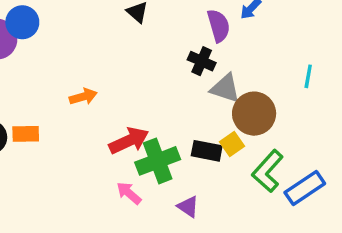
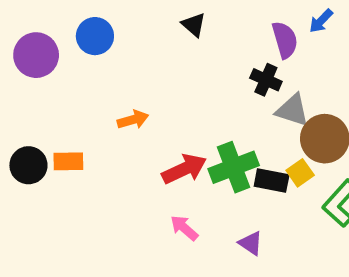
blue circle: (22, 22) -> (95, 36), moved
green cross: (158, 161) -> (234, 167), moved

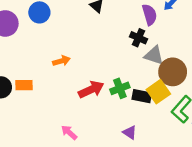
green cross: (234, 167) -> (120, 88), size x0.7
yellow square: (300, 173) -> (158, 92), size x1.5
pink arrow: (184, 228) -> (69, 132), moved

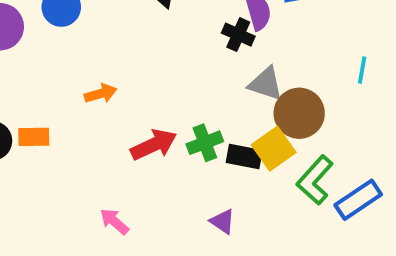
black cross: (138, 38) -> (238, 35), moved

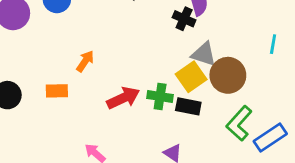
orange arrow: (101, 94) -> (85, 61), turned -40
orange rectangle: (34, 137) -> (57, 91), moved
green cross: (205, 143) -> (160, 97), turned 30
yellow square: (274, 149) -> (191, 77), moved

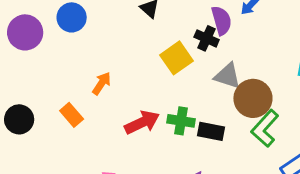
yellow square: (191, 77) -> (177, 58), moved
orange rectangle: (57, 91) -> (72, 115), turned 50
green L-shape: (239, 123) -> (265, 128), moved

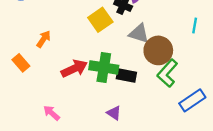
green cross: (181, 121) -> (104, 67), size x1.4

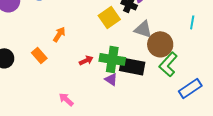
red arrow: (74, 69) -> (86, 60), size x0.6
black rectangle: (126, 75) -> (132, 66), size x1.4
purple triangle: (114, 113) -> (111, 79), moved

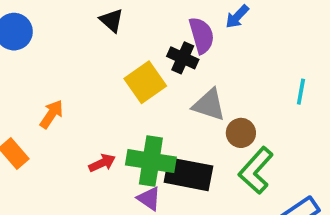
brown circle: (160, 44) -> (241, 133), size x0.6

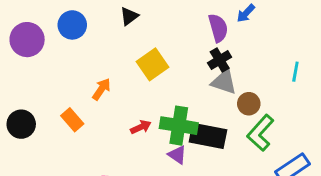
black triangle: (111, 20) -> (129, 16), moved, turned 42
black cross: (183, 58) -> (220, 60), moved, turned 35
yellow square: (145, 82) -> (152, 64), moved

